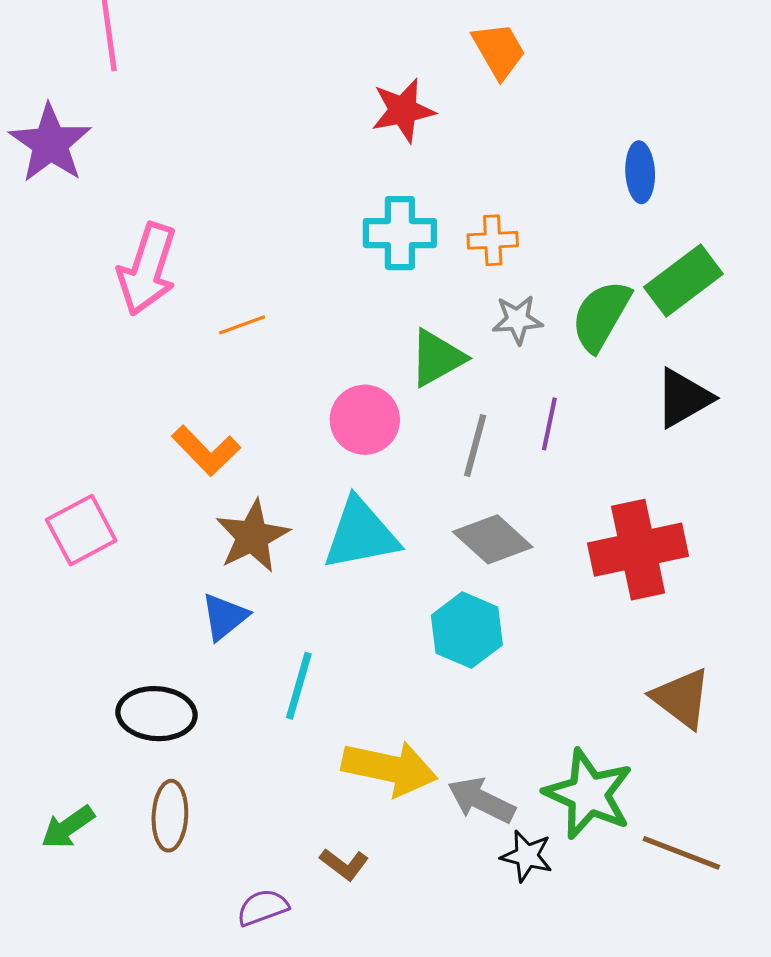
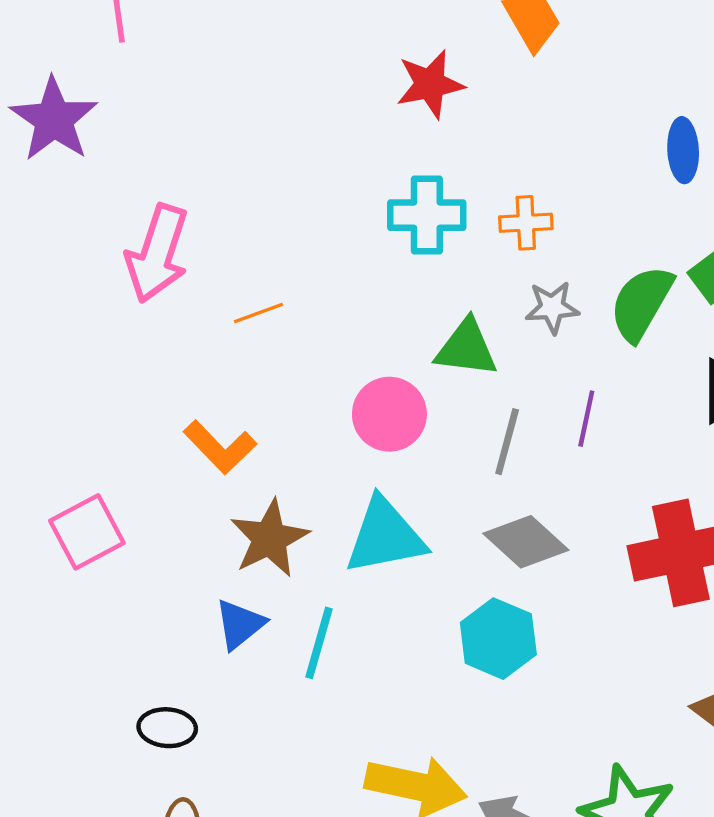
green triangle: (437, 358) -> (466, 348), turned 36
cyan line: (299, 686) -> (319, 643), moved
black ellipse: (156, 714) -> (167, 728), size x0.7

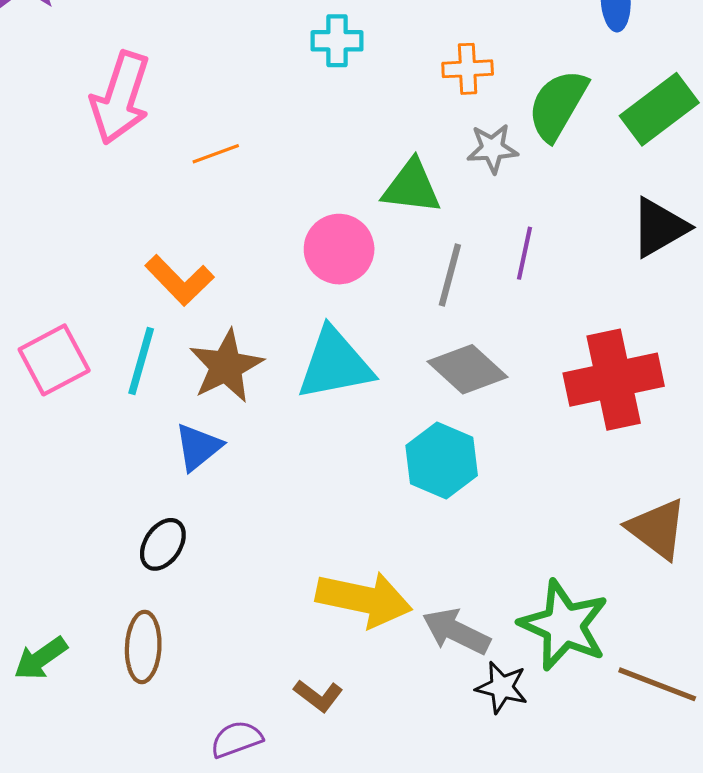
cyan cross: (427, 215) -> (337, 41), moved, size x0.7
green semicircle: (641, 303) -> (558, 105), moved
cyan line: (319, 643) -> (141, 361), moved
black ellipse: (167, 728) -> (163, 544), moved, turned -60

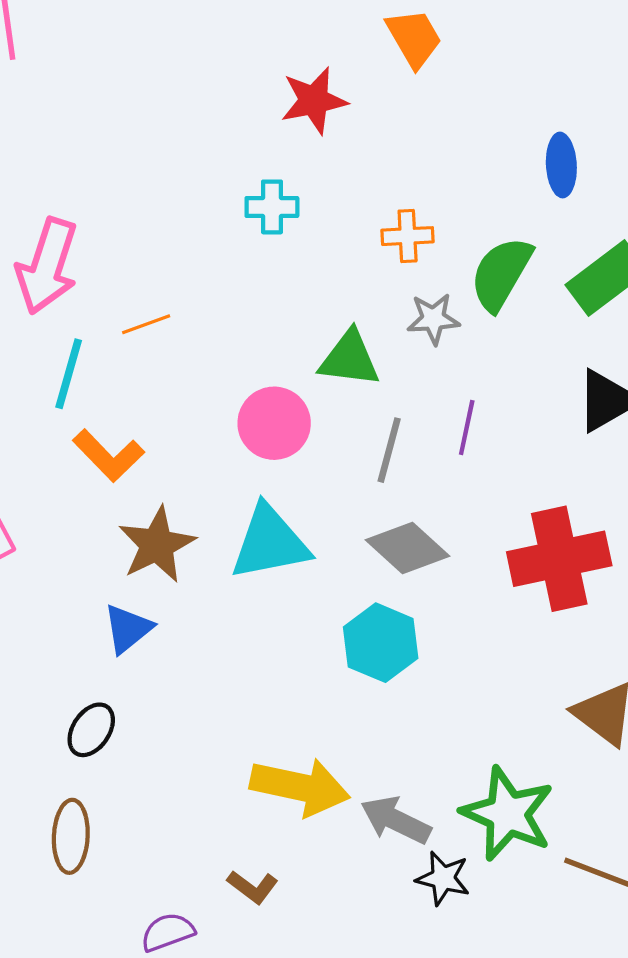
cyan line: (141, 361) -> (69, 374), moved

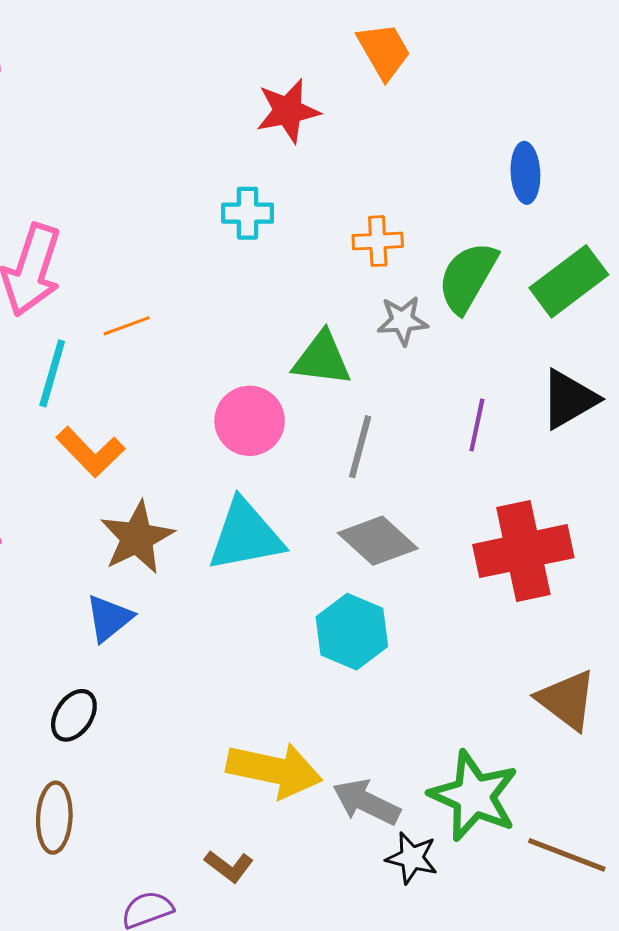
purple line: (467, 428) -> (477, 425), moved

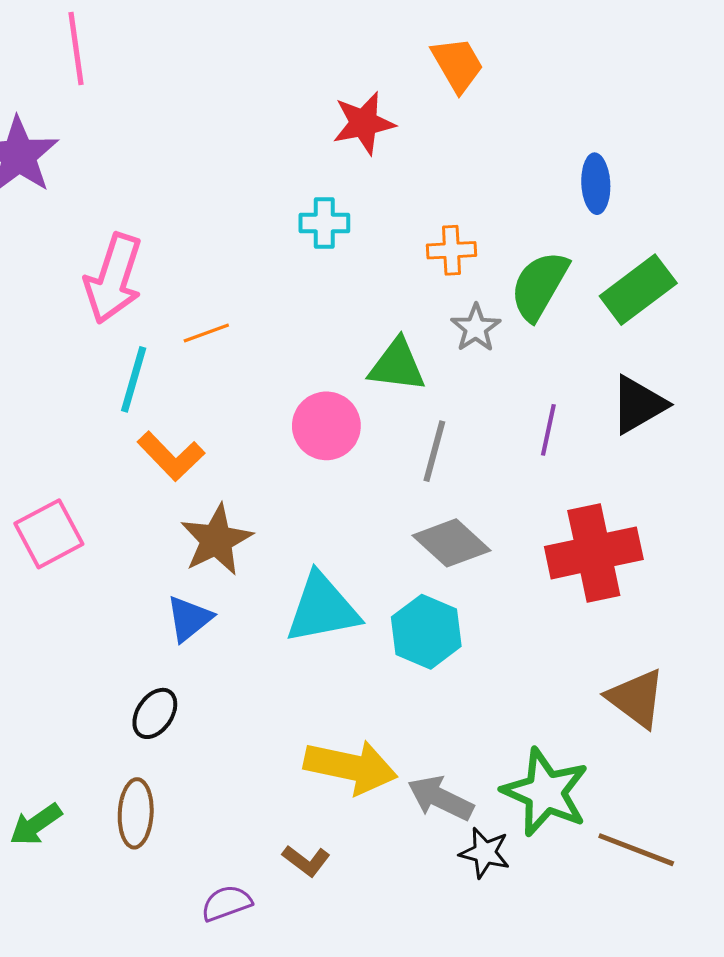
gray star: (403, 321) -> (476, 328), turned -30
cyan triangle: (245, 536) -> (322, 608), moved

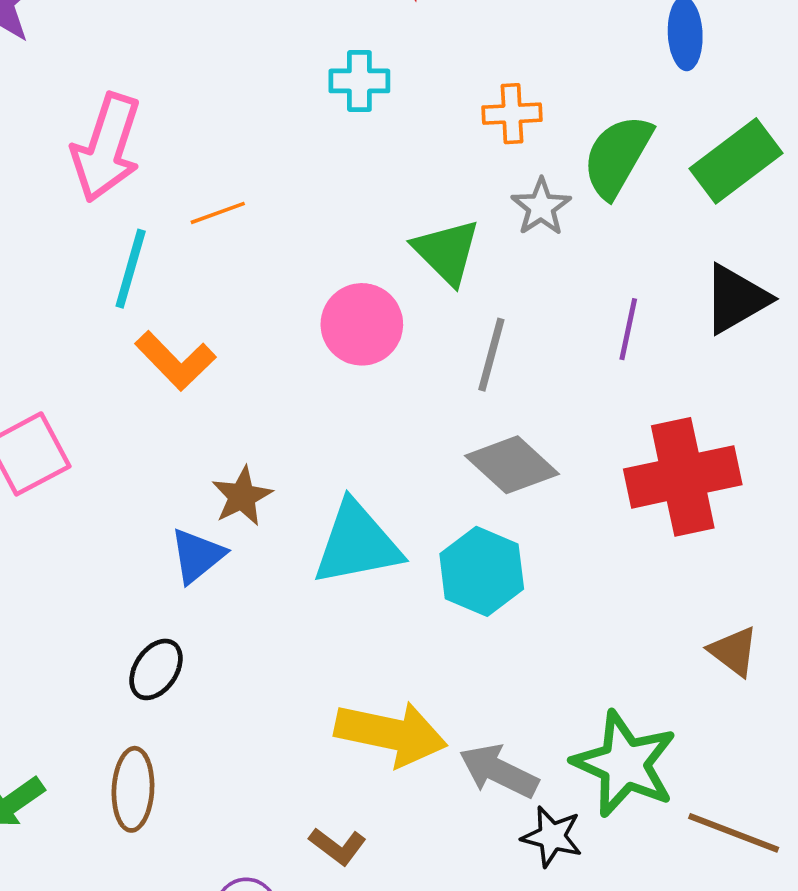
green triangle: (397, 365) -> (447, 252), turned 38
brown star: (216, 540) -> (242, 496), moved, size x0.7
brown triangle: (636, 698) -> (734, 651), size x0.7

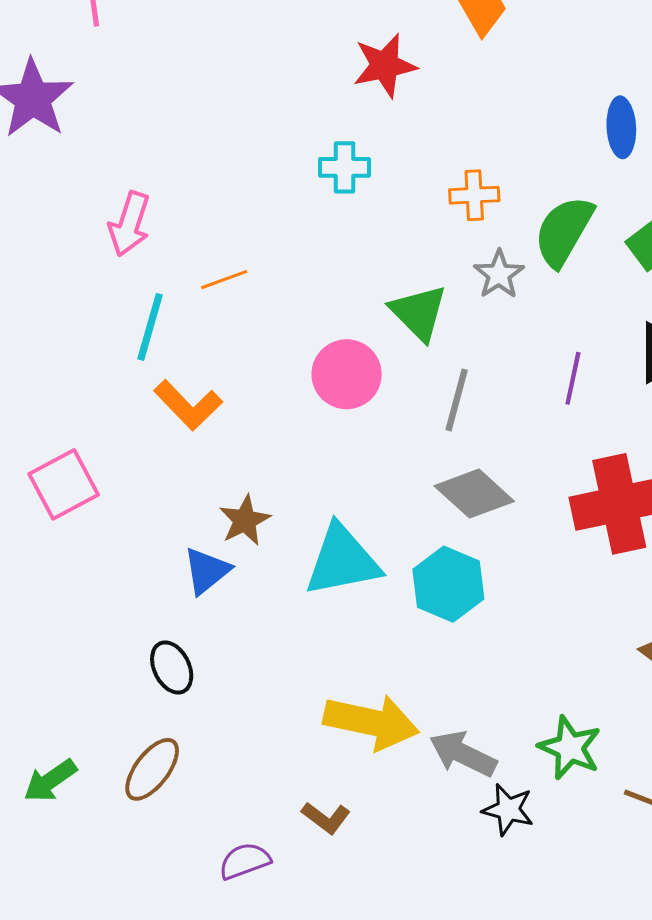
pink arrow: (106, 148) -> (129, 224), size x0.7
black ellipse: (156, 669) -> (172, 667), turned -60
green star: (625, 764) -> (570, 748), size x0.7
brown ellipse: (133, 789) -> (152, 769), turned 34

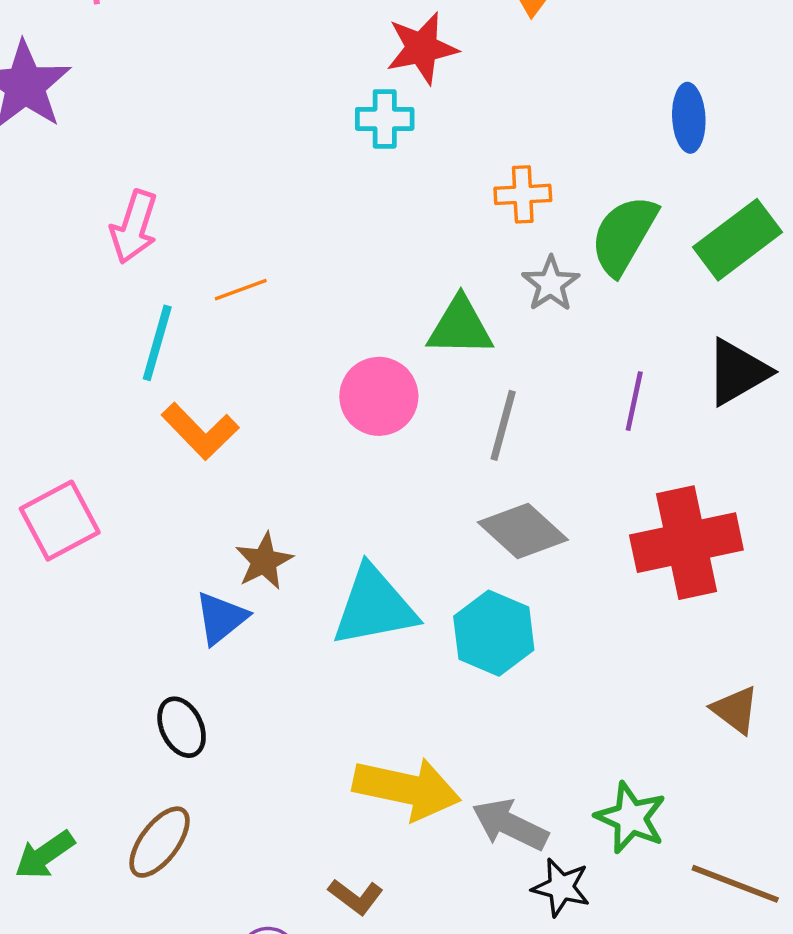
cyan cross: (345, 167) -> (385, 119), moved
green triangle: (419, 312) -> (460, 327), turned -44

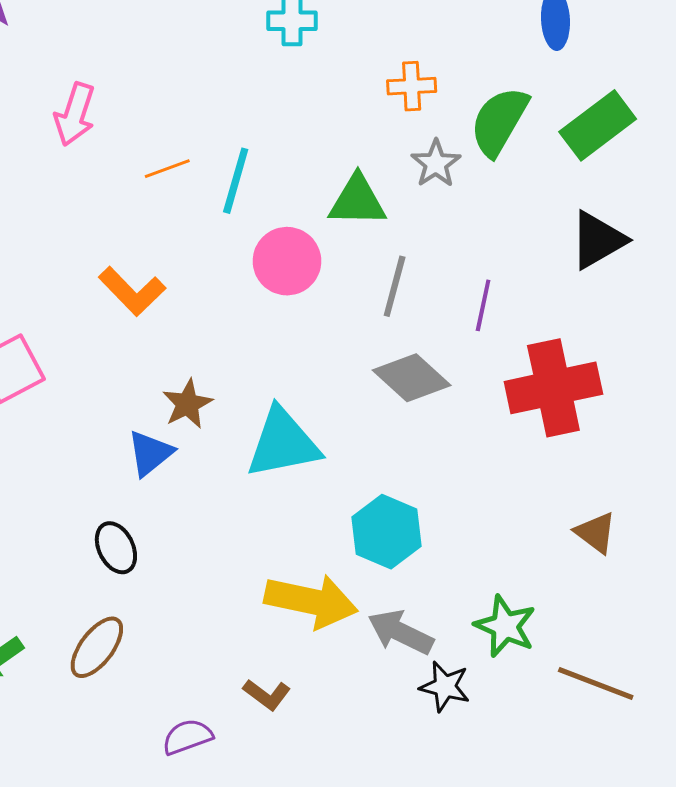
cyan line: (157, 343) -> (236, 181), moved
purple line: (634, 401) -> (483, 305), moved
cyan hexagon: (494, 633) -> (387, 532), moved

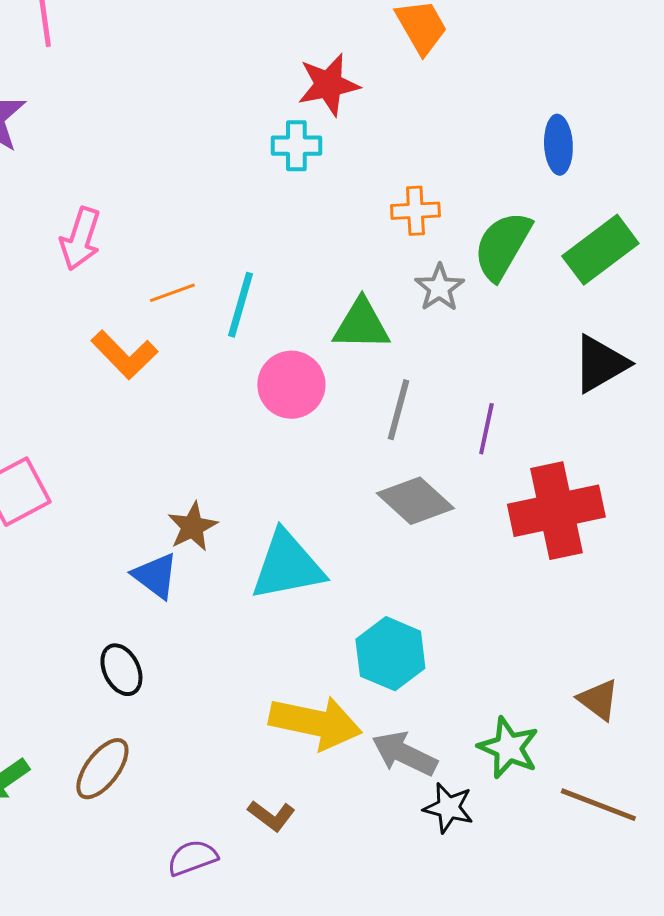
orange L-shape: (132, 291) -> (124, 355), moved
blue triangle: (150, 453) -> (155, 576), turned -44
brown triangle: (596, 533) -> (598, 700), moved

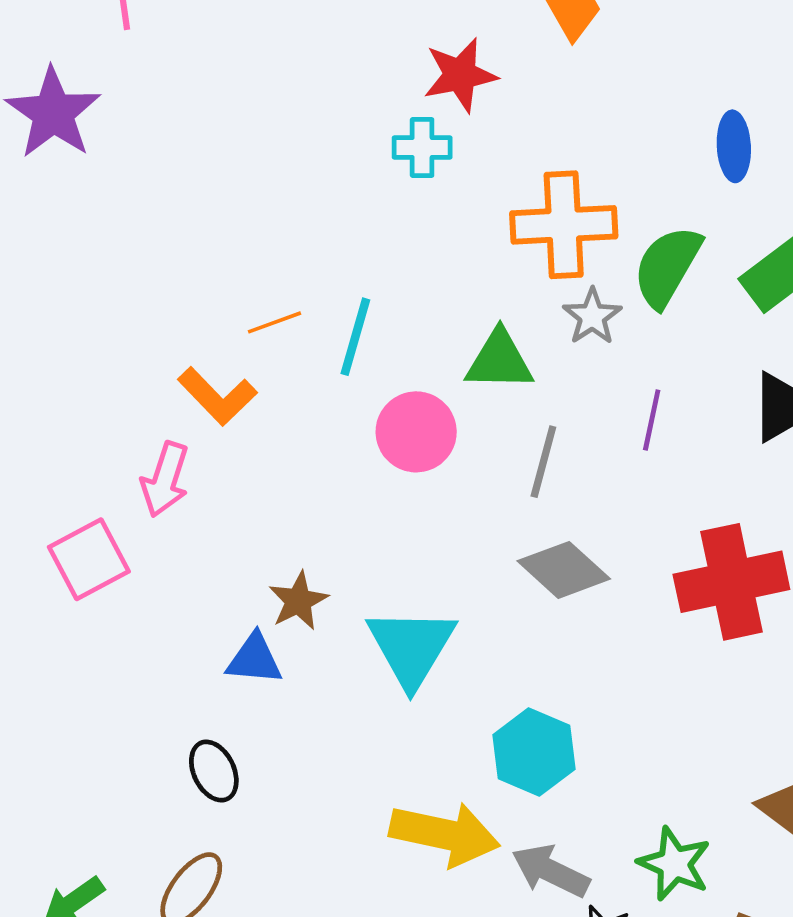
orange cross: (415, 211) -> (564, 225), size x1.8
pink arrow: (80, 239) -> (165, 479), moved
purple line: (486, 429) -> (652, 420), moved
cyan triangle: (287, 566) -> (411, 647), turned -48
blue triangle: (155, 576) -> (254, 659), turned -32

